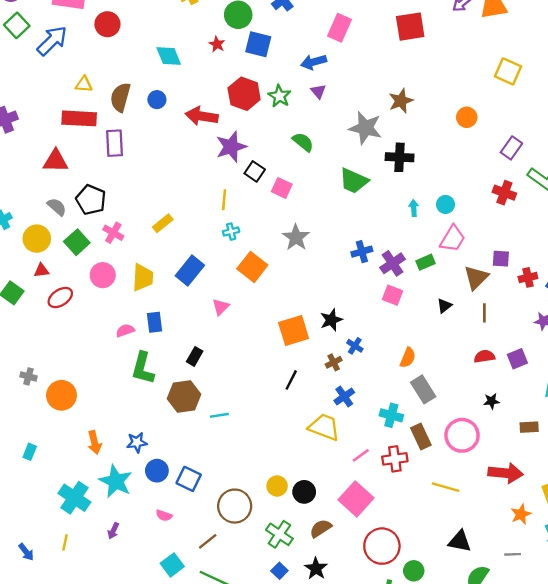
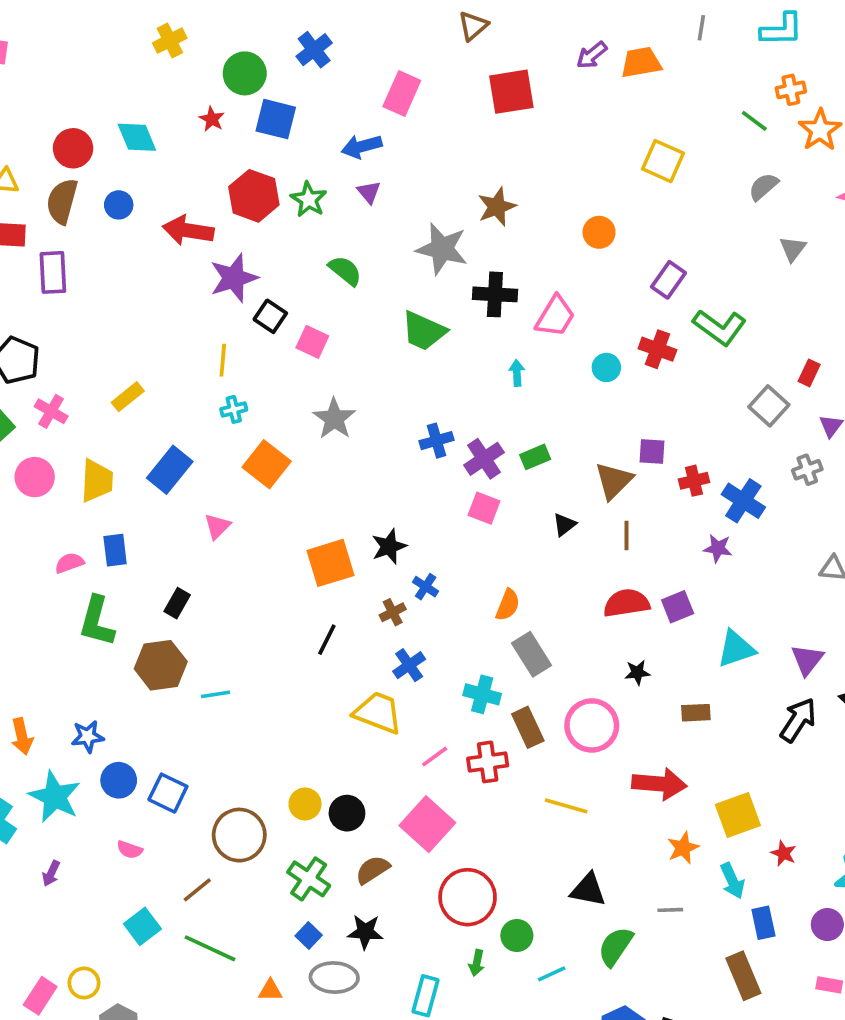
red circle: (107, 24) -> (73, 148), moved
cyan circle: (446, 204) -> (606, 367), moved
pink trapezoid: (453, 239) -> (555, 316), moved
red semicircle: (484, 356) -> (626, 603), size x1.4
black star: (316, 568) -> (365, 932), turned -30

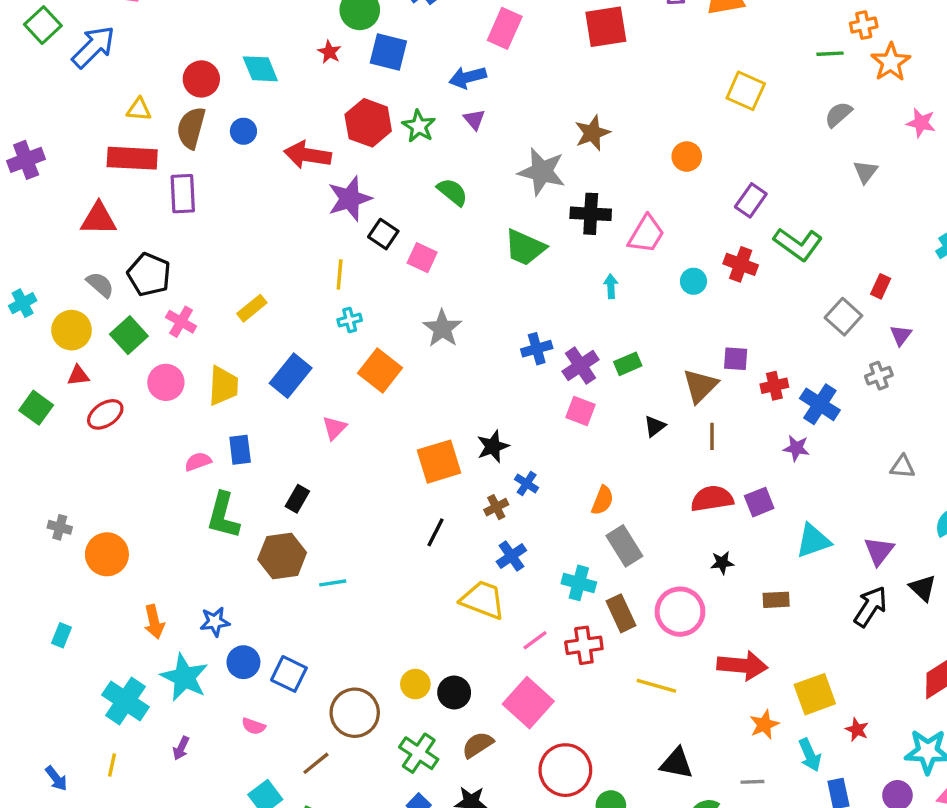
green line: (754, 121) -> (830, 54), turned -40

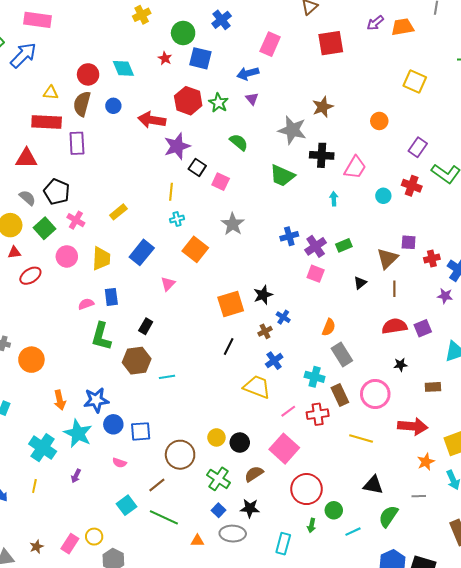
blue star: (215, 622) -> (96, 400), size x1.4
blue square: (289, 674) -> (141, 431), turned -30

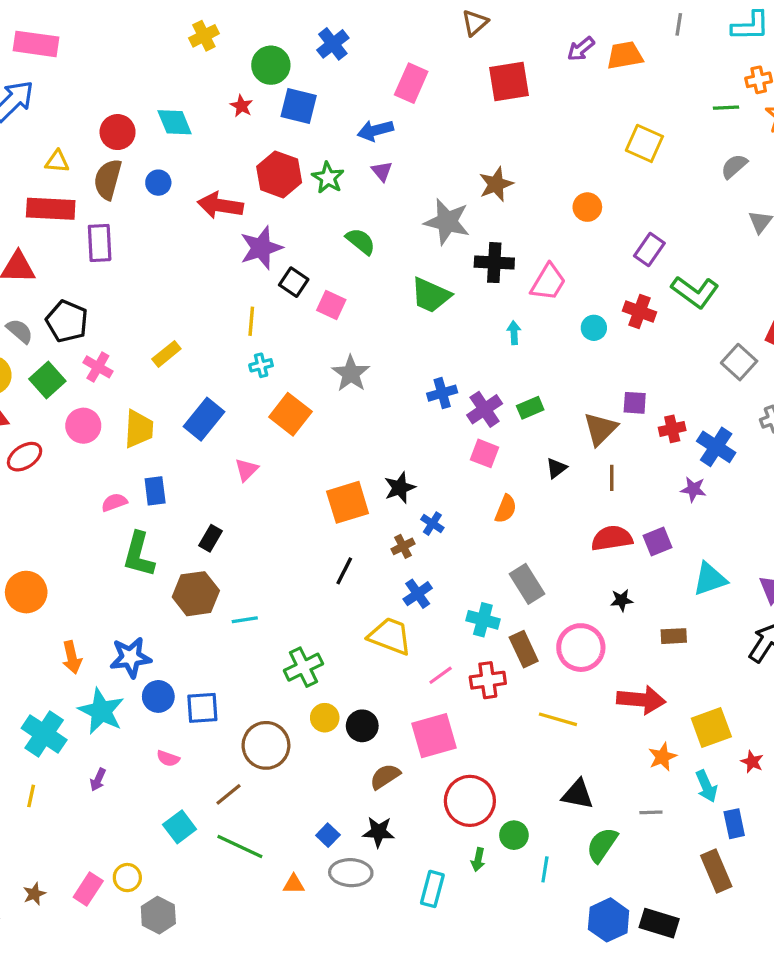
orange semicircle: (329, 327) -> (506, 509), moved
pink square: (284, 449) -> (434, 736), turned 32
green cross: (219, 479) -> (303, 667), moved, turned 30
cyan line: (353, 532) -> (545, 869), turned -56

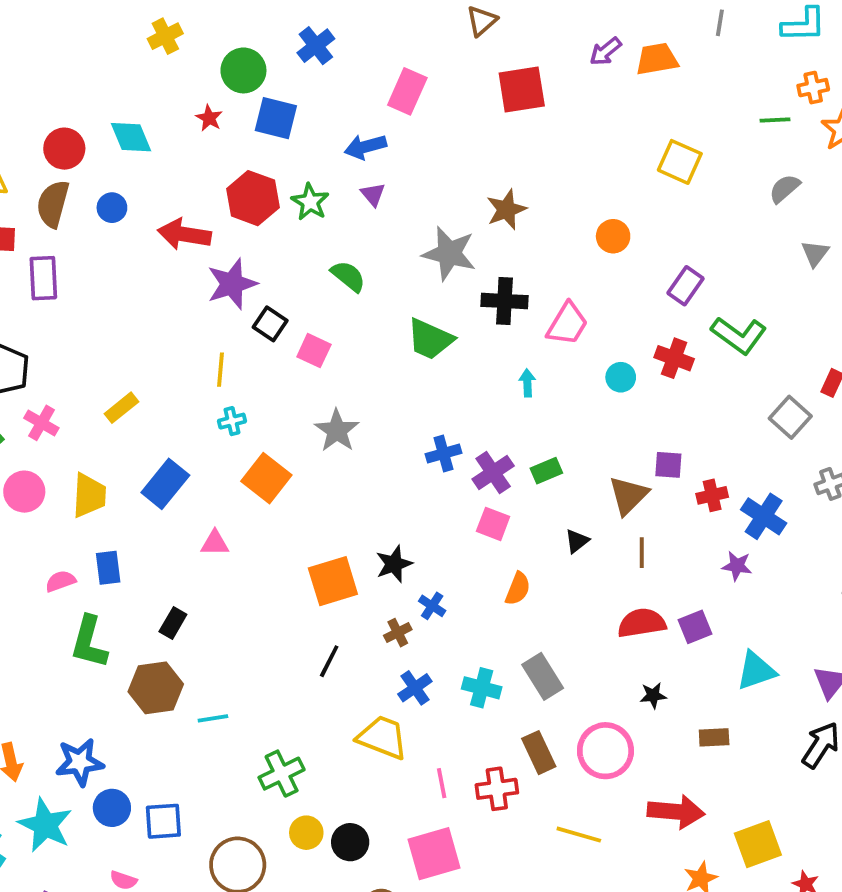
pink triangle: (246, 470) -> (215, 543), turned 45
cyan cross: (483, 620) -> (482, 688), moved
pink line: (441, 675) -> (442, 783), turned -65

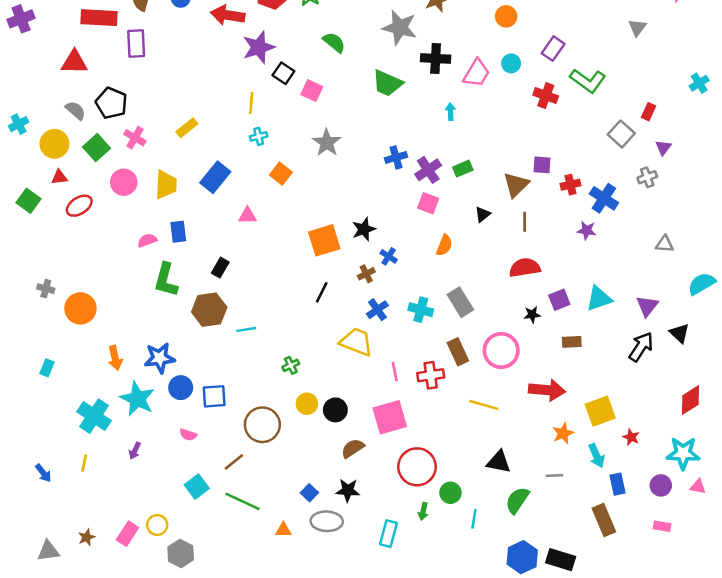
cyan circle: (621, 377) -> (511, 63), moved
orange square: (266, 478) -> (281, 174), size x0.7
purple square: (695, 627) -> (559, 300), moved
green cross: (282, 774) -> (291, 365), size x0.6

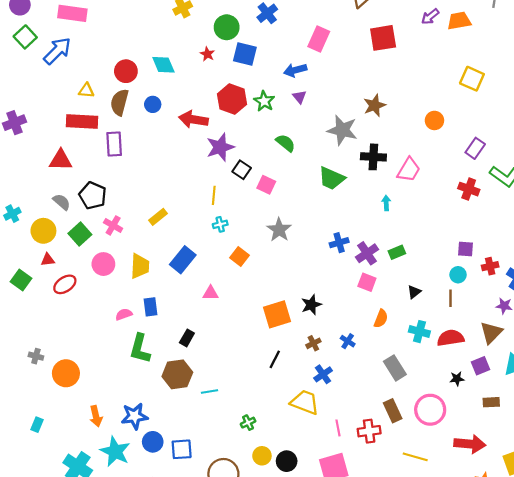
cyan circle: (511, 63) -> (458, 275), moved
brown triangle: (516, 185) -> (491, 333), moved
blue cross: (389, 256) -> (348, 341), moved
cyan cross: (421, 310) -> (419, 332), moved

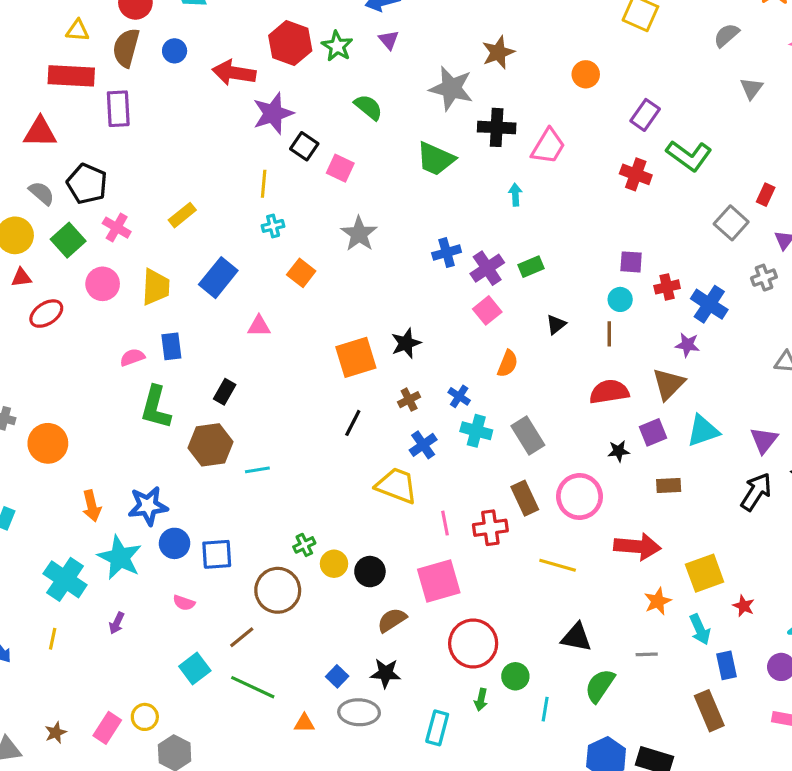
pink square: (367, 282) -> (487, 310), turned 30
cyan cross: (419, 332) -> (476, 431), moved
green cross: (248, 423) -> (304, 545), moved

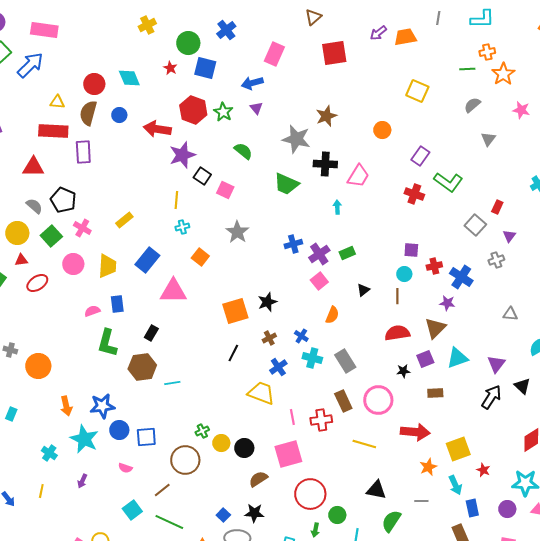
pink triangle: (259, 326) -> (173, 291), size x1.8
cyan cross: (65, 579) -> (49, 453), size x0.6

